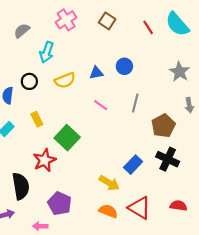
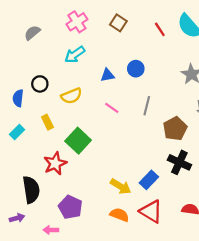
cyan arrow: (47, 52) -> (75, 55), moved, turned 36
yellow semicircle: (65, 80) -> (71, 96), moved
blue rectangle: (133, 165) -> (149, 180), moved

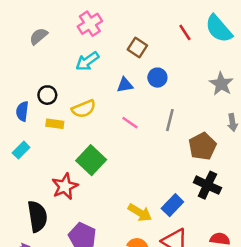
brown square: (118, 23) -> (137, 47), moved
yellow rectangle: (47, 122) -> (55, 124), moved, turned -56

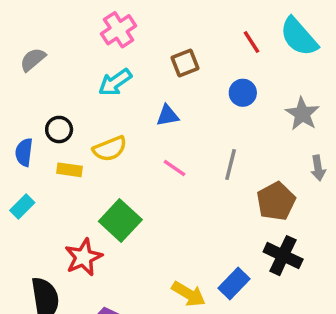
gray semicircle: (39, 36) -> (33, 60), moved
brown square: (137, 47) -> (185, 63), turned 36
blue circle: (157, 78) -> (243, 93), moved

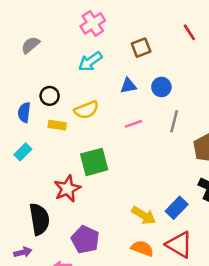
blue circle: (243, 93) -> (161, 87), moved
pink line: (175, 168) -> (133, 124), turned -54
green square: (120, 221) -> (94, 162), turned 32

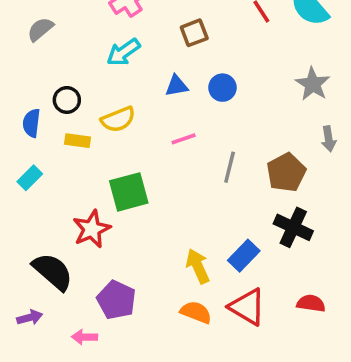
gray line: (174, 121) -> (230, 167), moved
yellow arrow: (144, 215) -> (198, 266), turned -145
black semicircle: (39, 219) -> (53, 272), turned -40

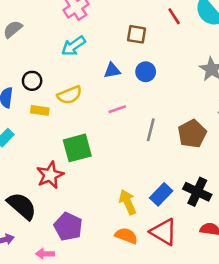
brown square: (194, 33) -> (137, 34), moved, turned 30
black cross: (293, 227) -> (197, 192), moved

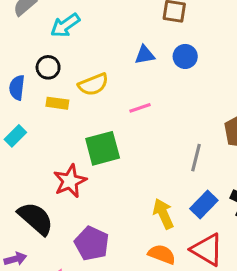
cyan arrow: (73, 46) -> (65, 25), moved
pink line: (117, 109) -> (140, 108), moved
gray line: (151, 130) -> (196, 158), moved

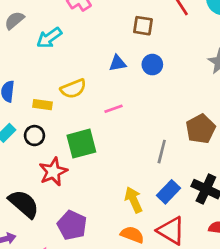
black circle: (48, 67) -> (34, 136), moved

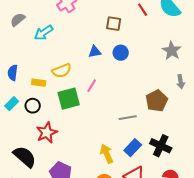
pink line: (113, 109) -> (92, 86), turned -40
green square: (81, 144) -> (69, 99), moved
gray line: (162, 152) -> (128, 118), turned 66

